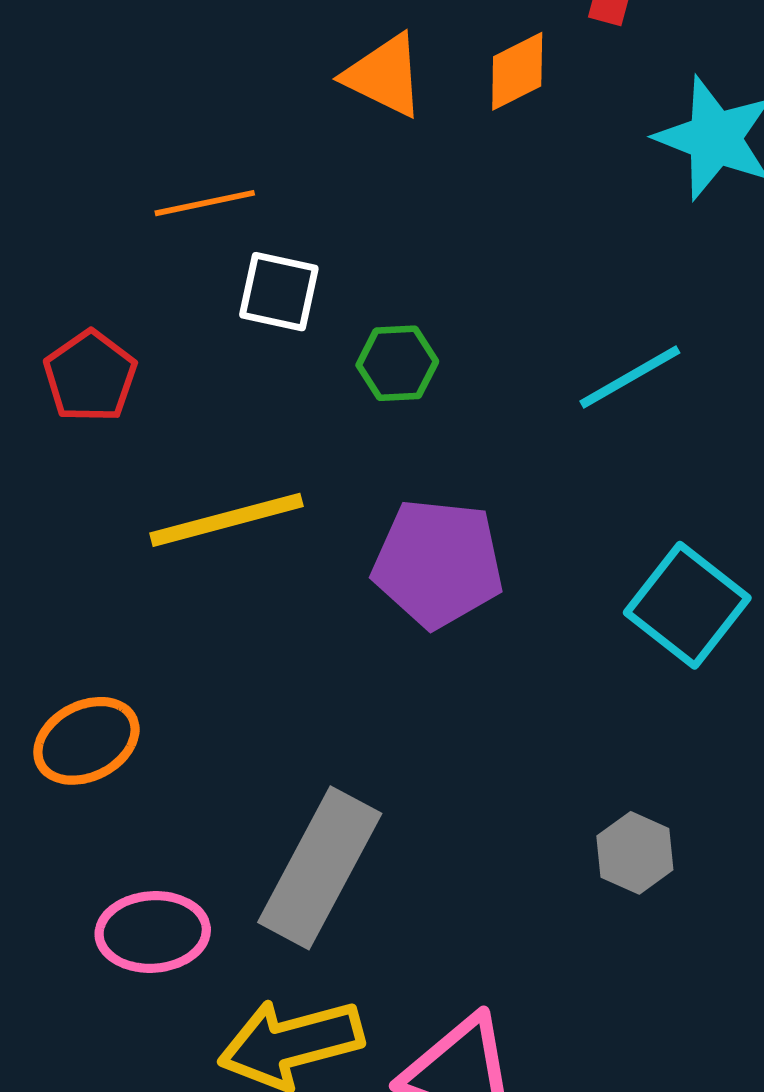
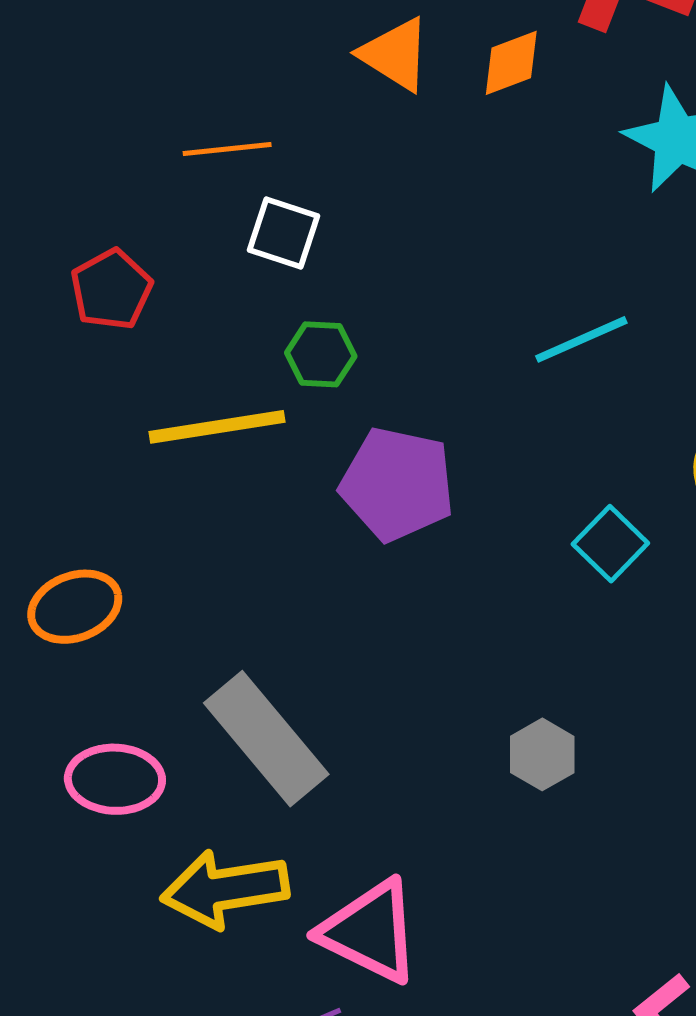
green hexagon: (397, 363) -> (321, 354), moved
cyan square: (687, 605) -> (610, 544), size x0.7
gray rectangle: (320, 868) -> (266, 739), turned -74

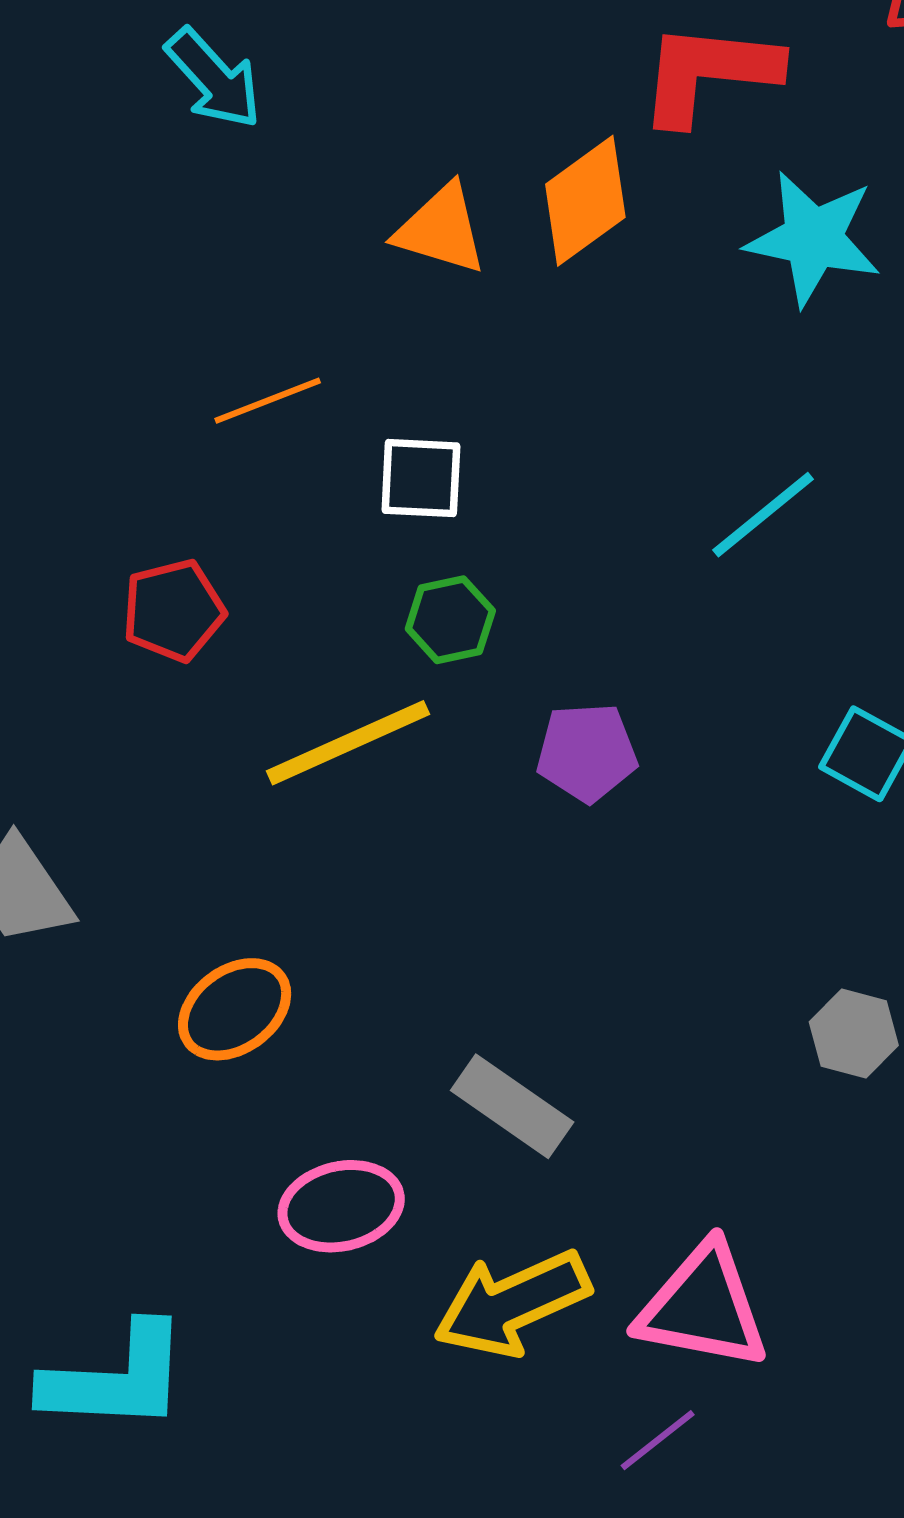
orange diamond: (511, 63) -> (585, 201), size x1.4
white square: (283, 233) -> (421, 478), moved
red pentagon: (111, 289) -> (173, 610), turned 30
purple pentagon: (397, 484) -> (587, 752), size x0.7
gray rectangle: (266, 739) -> (512, 1106), size x0.7

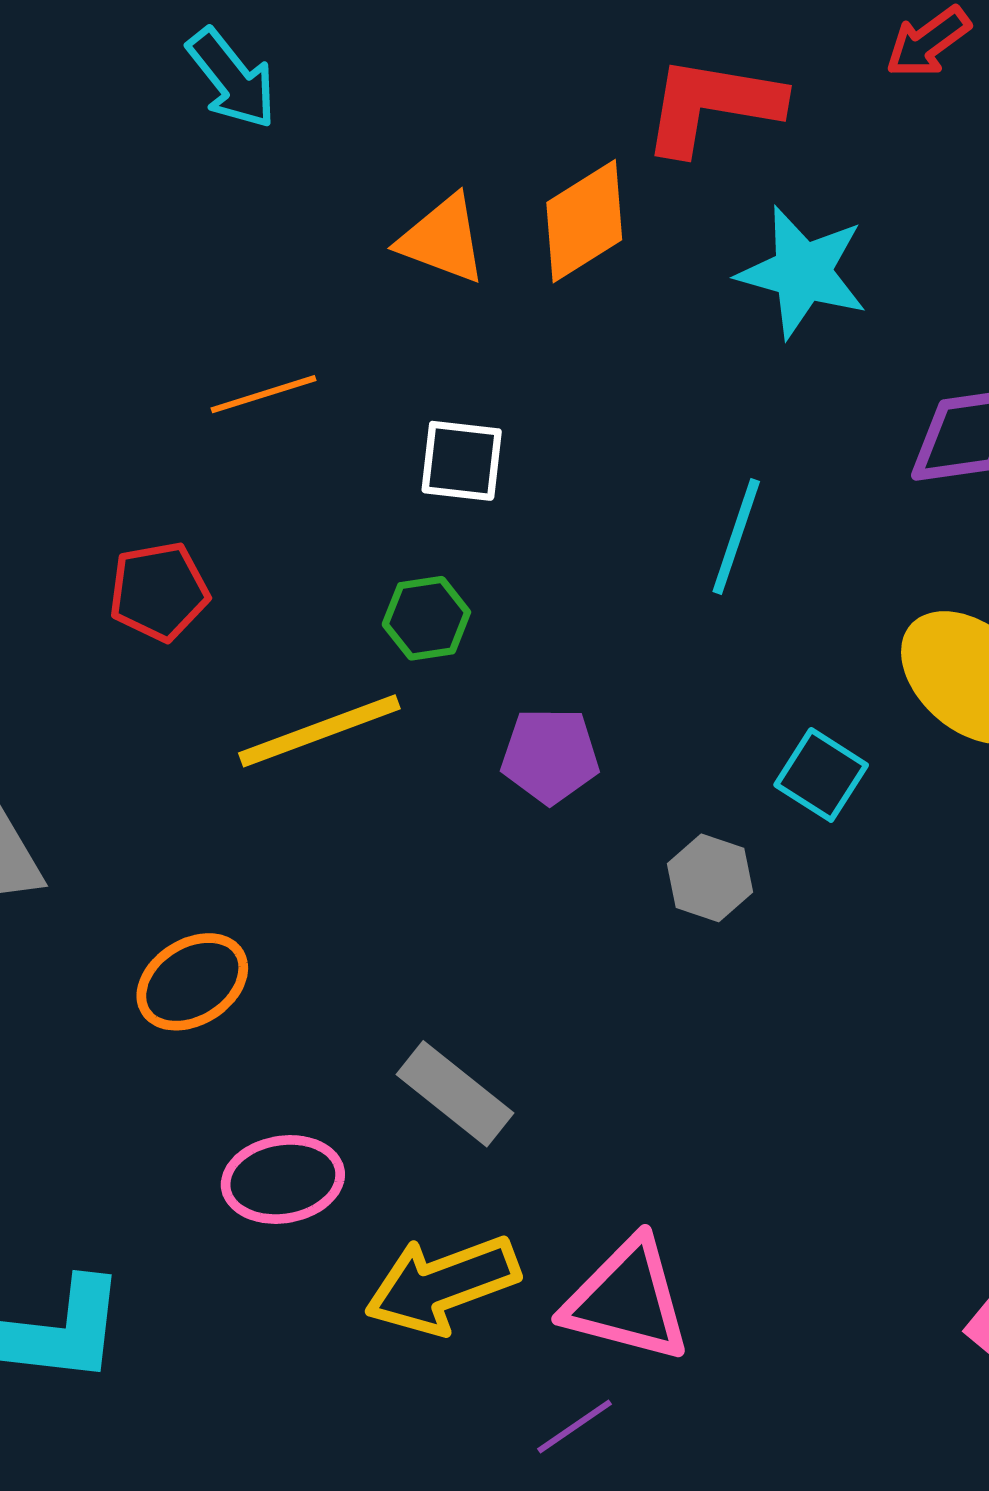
white square: (421, 478) -> (462, 461), moved
cyan line: (763, 515) -> (736, 537), turned -36
gray hexagon: (854, 1034) -> (710, 878), moved

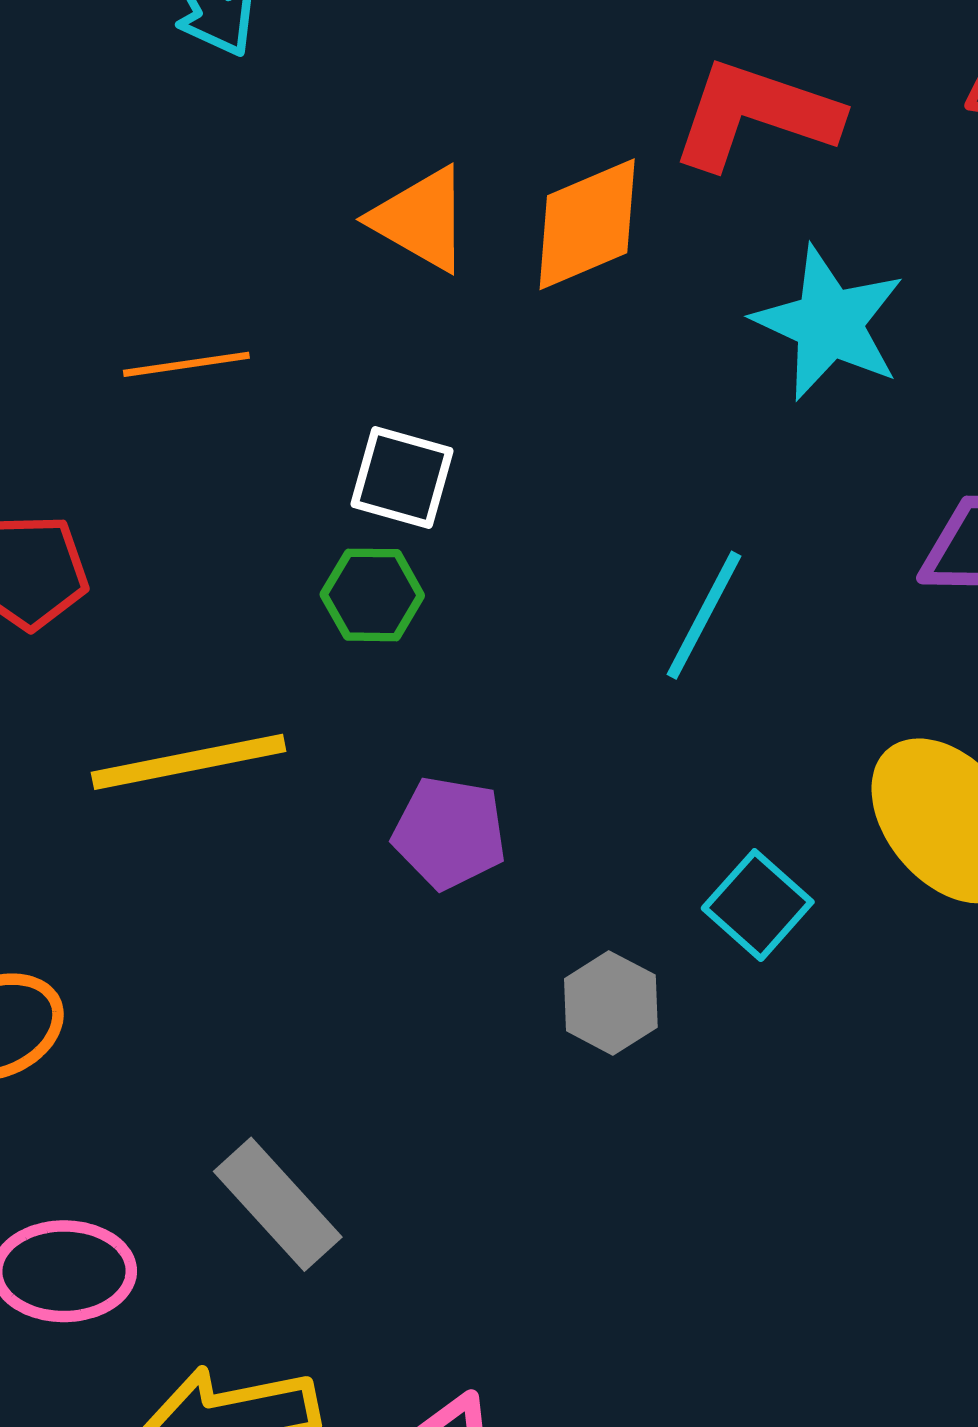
green hexagon: (426, 618) -> (372, 595), moved

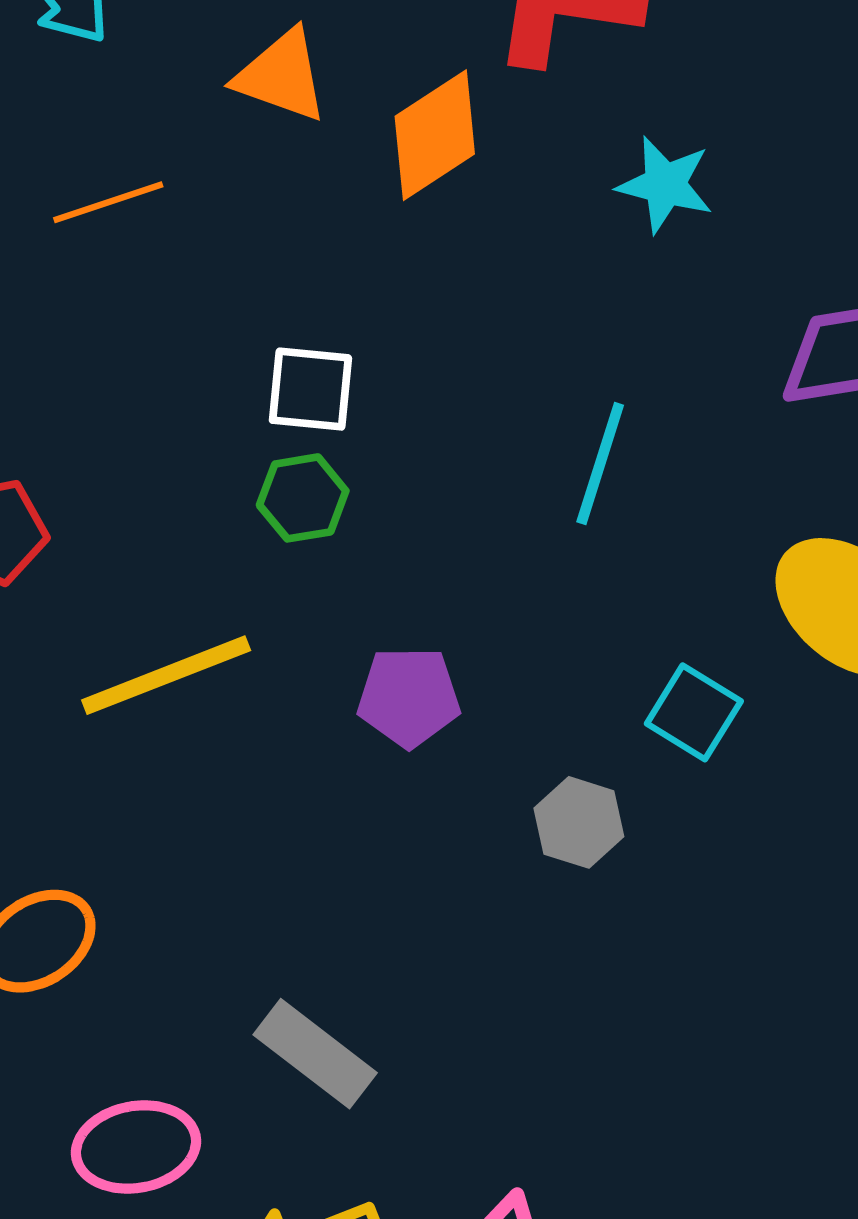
orange triangle: (421, 219) -> (282, 76), moved
cyan star: (829, 323) -> (665, 185), size x0.7
orange line: (186, 364) -> (108, 202), moved

